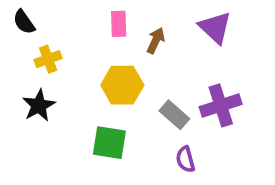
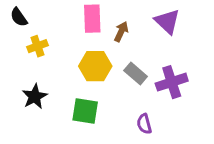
pink rectangle: (119, 24) -> (92, 19), size x1.4
black star: (39, 105) -> (35, 97), moved
gray rectangle: (174, 115) -> (136, 73), moved

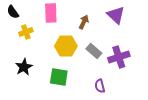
pink rectangle: (92, 19) -> (51, 13), moved

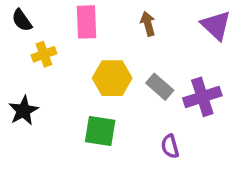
purple triangle: (116, 15) -> (216, 25), moved
brown arrow: (84, 22) -> (148, 24), moved, turned -40
black star: (24, 67) -> (23, 111), moved

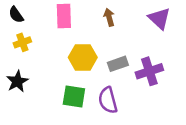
yellow cross: (44, 54) -> (22, 42), moved
gray rectangle: (160, 87) -> (118, 64), turned -60
purple semicircle: (170, 146) -> (108, 100), moved, size x1.5

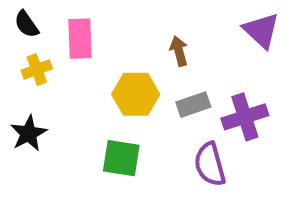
pink rectangle: (64, 16) -> (80, 39), moved
brown arrow: (109, 17) -> (179, 51), moved
purple semicircle: (108, 100) -> (210, 164), moved

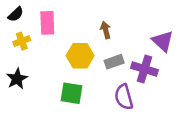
black semicircle: (26, 24) -> (16, 14), turned -98
purple triangle: (261, 30) -> (163, 41), moved
purple cross: (245, 117) -> (144, 69), turned 35

